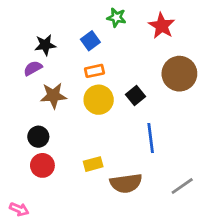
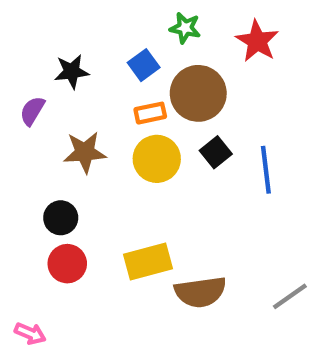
purple semicircle: (33, 68) -> (32, 111), moved, turned -30
brown circle: (179, 74) -> (198, 93), moved
blue line: (151, 138) -> (266, 170), moved
yellow rectangle: (93, 164) -> (148, 261), size x1.5

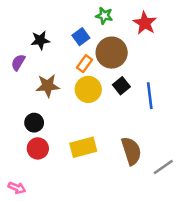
orange rectangle: (150, 113) -> (85, 64), turned -42
brown semicircle: (200, 292) -> (131, 151), moved, turned -100

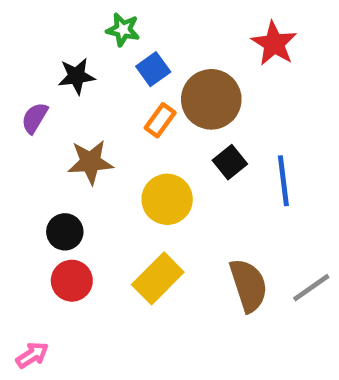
green star: (104, 16) -> (123, 30), moved
yellow circle: (88, 89) -> (167, 199), moved
yellow rectangle: (83, 147) -> (158, 278), turned -30
gray line: (163, 167) -> (311, 288), moved
pink arrow: (17, 188) -> (32, 355), turned -56

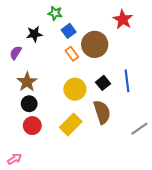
orange rectangle: (160, 120) -> (72, 54), turned -72
brown star: (90, 162) -> (27, 82), moved, turned -30
black square: (230, 162) -> (103, 83), moved
brown semicircle: (248, 285) -> (102, 112), moved

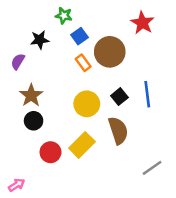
red circle: (32, 126) -> (50, 152), moved
gray line: (139, 129) -> (152, 168), moved

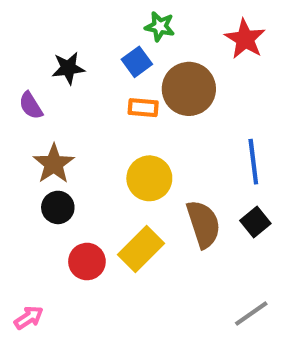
green star: (64, 16) -> (160, 26), moved
purple semicircle: (18, 62) -> (31, 106), turned -63
orange rectangle: (83, 63) -> (143, 108), turned -49
black square: (119, 97) -> (255, 222), moved
gray line: (152, 168) -> (251, 314), moved

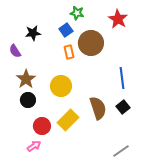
orange rectangle: (143, 108) -> (69, 52), turned 72
yellow circle: (149, 178) -> (61, 86), moved
pink arrow: (29, 318) -> (34, 146), moved

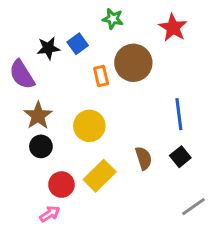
blue square: (66, 30) -> (78, 44), moved
purple semicircle: (15, 51) -> (22, 75), size x1.5
brown semicircle: (98, 108) -> (144, 158), size x0.7
gray line: (121, 151) -> (194, 207), moved

